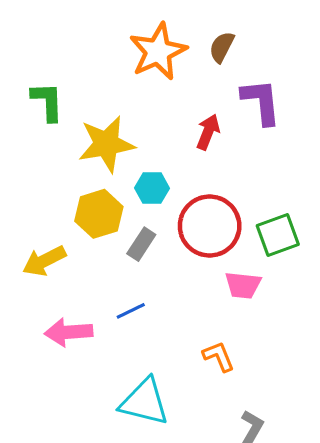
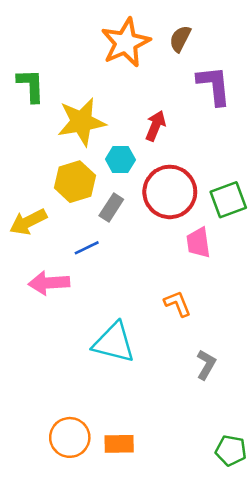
red arrow: (208, 132) -> (155, 126), moved
pink trapezoid: (243, 285) -> (198, 243), turned 76
blue line: (131, 311) -> (87, 248), moved

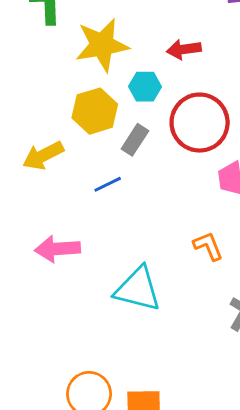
red arrow: (155, 126) -> (184, 49), turned -120
pink arrow: (49, 283) -> (57, 249), moved

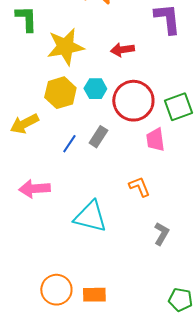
cyan hexagon: (145, 87) -> (95, 89), moved
gray rectangle: (135, 140) -> (98, 137), moved
blue line: (108, 184) -> (69, 144), turned -30

